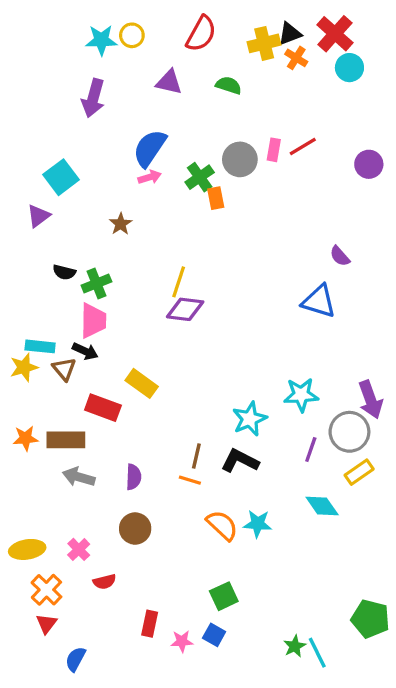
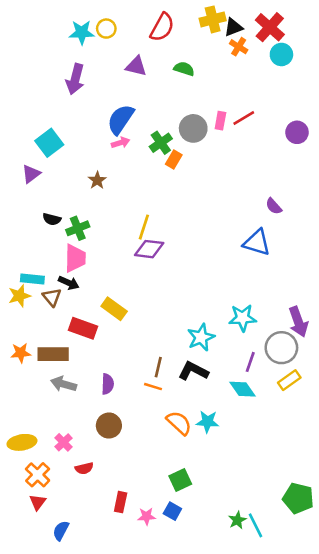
yellow cross: (264, 43) -> (213, 19), moved
orange rectangle: (216, 198) -> (174, 160), turned 42
cyan diamond: (322, 506) -> (243, 389), moved

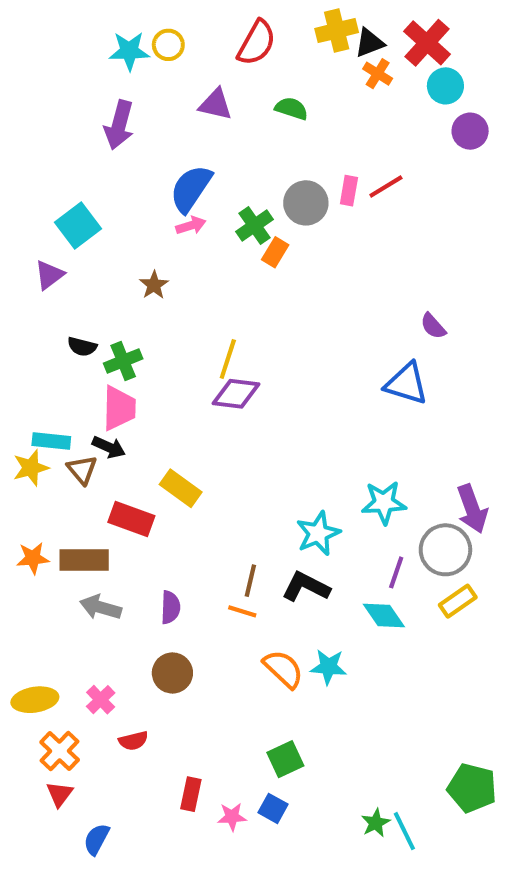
purple circle: (297, 132) -> (470, 131), moved

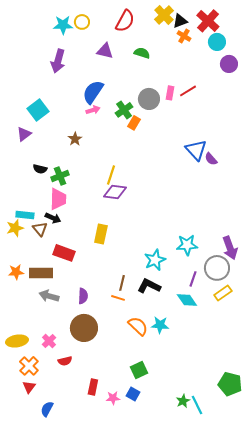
yellow cross: (337, 30) -> (164, 15), turned -30
blue triangle: (406, 384) -> (196, 150), moved, turned 30
yellow rectangle: (181, 488) -> (101, 234), moved, turned 66
brown circle: (172, 673) -> (84, 328), size x1.4

